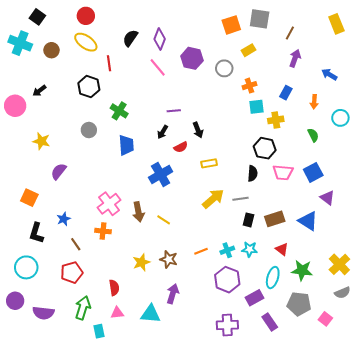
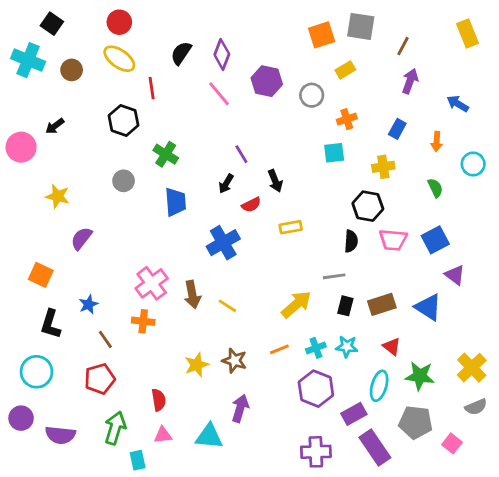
cyan square: (257, 107) -> (334, 153), moved
purple line: (174, 111) -> (241, 154), turned 64
yellow arrow: (213, 199) -> (296, 304), moved
purple rectangle: (270, 322) -> (375, 448), size x1.4

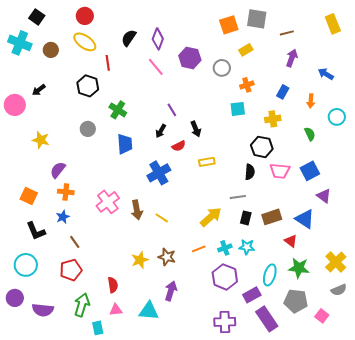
brown line: (403, 46) -> (287, 33), turned 48
orange cross: (143, 321) -> (66, 192), moved
black L-shape: (51, 324) -> (36, 231), turned -40
red triangle: (392, 347) -> (291, 241), moved

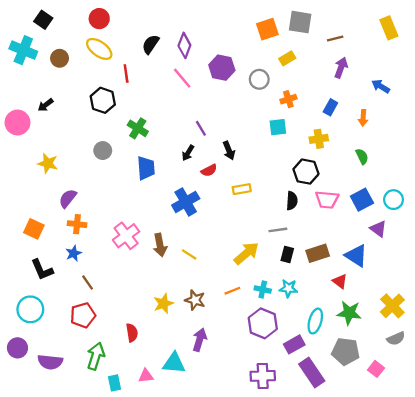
cyan circle: (337, 117) -> (394, 200), moved
cyan cross: (225, 248) -> (263, 290), turned 32
pink triangle: (116, 310) -> (146, 376), moved

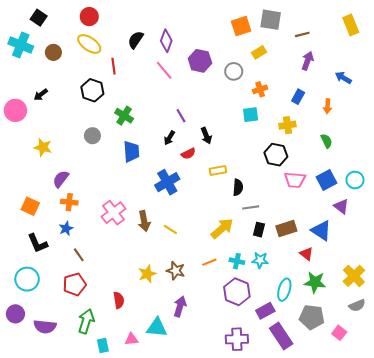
black semicircle: (292, 201) -> (238, 187), moved

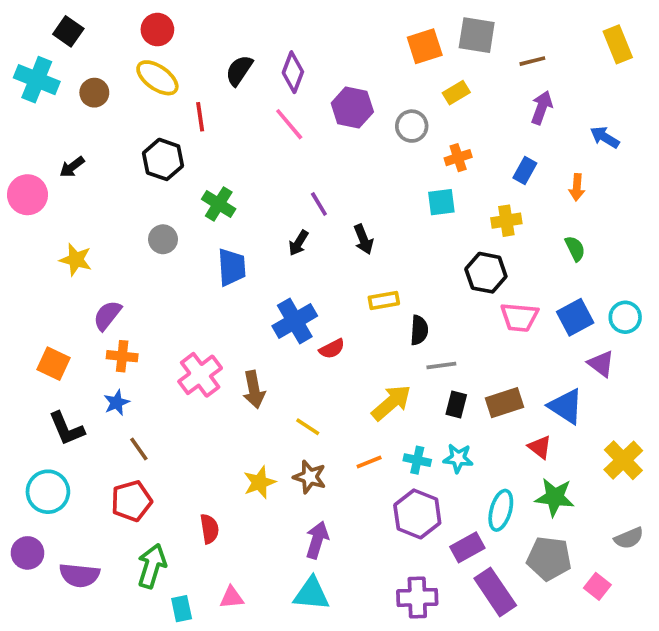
red semicircle: (188, 154) -> (332, 349), moved
yellow line: (170, 230) -> (308, 427), moved
yellow cross: (354, 276) -> (623, 460), moved
cyan triangle: (157, 328) -> (311, 594), moved

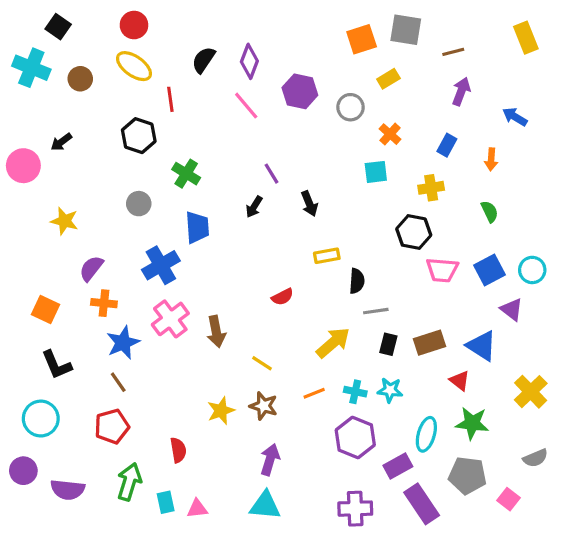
orange cross: (458, 158) -> (390, 134), turned -30
blue cross: (295, 321) -> (161, 265), moved
blue star: (117, 403) -> (123, 343), moved, size x1.5
cyan rectangle: (182, 609) -> (166, 502), moved

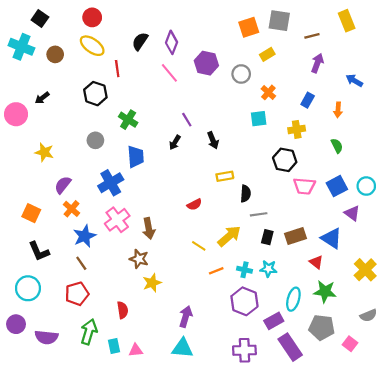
yellow rectangle: (526, 38) -> (347, 21), moved
orange cross: (104, 303) -> (71, 209), turned 35
yellow line: (262, 363) -> (199, 246), moved
brown star: (264, 406) -> (139, 259), moved

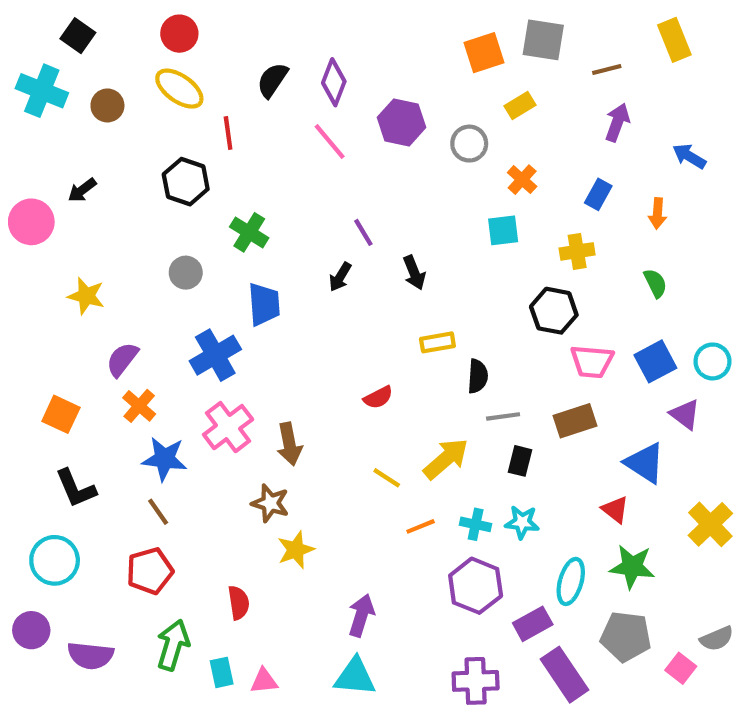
blue star: (85, 236) -> (165, 459), turned 30
brown rectangle: (296, 236) -> (575, 421), moved
gray semicircle: (368, 315) -> (717, 639), moved

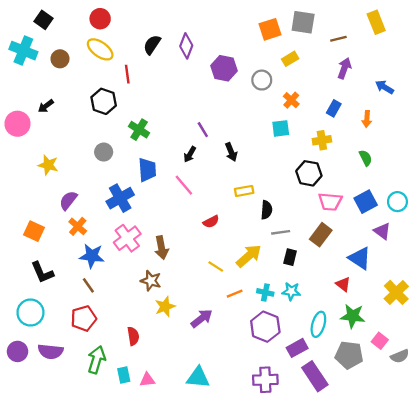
pink line: (330, 141) -> (184, 185), moved
brown rectangle: (575, 421) -> (321, 235), turned -35
purple arrow: (361, 615) -> (202, 318), moved, turned 35
purple semicircle: (91, 656) -> (51, 351), moved
pink square: (681, 668) -> (380, 341), moved

